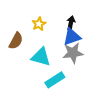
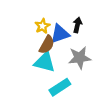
blue triangle: (72, 37) -> (60, 34), moved
brown semicircle: (16, 41) -> (47, 45), moved

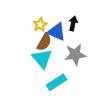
blue triangle: (60, 34) -> (57, 32), turned 42
cyan triangle: (45, 62) -> (42, 59), turned 35

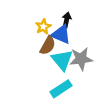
black arrow: (73, 24) -> (67, 20), moved
cyan triangle: (42, 59) -> (62, 60), moved

